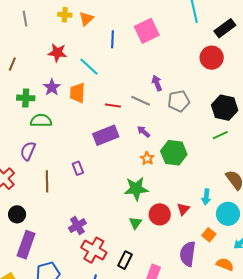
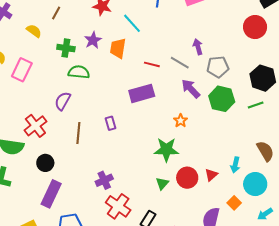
purple arrow: (144, 132) -> (191, 89), moved, size x1.5
green hexagon: (174, 153) -> (222, 99), moved

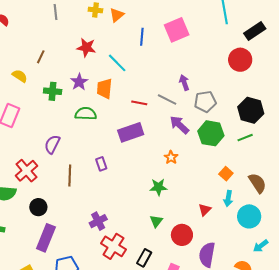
green semicircle: (79, 72) -> (86, 114), moved
green star: (166, 150) -> (159, 187), size x0.7
red circle: (187, 178) -> (182, 235), moved
orange square: (234, 203) -> (226, 174), moved

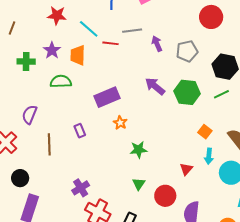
gray line: (167, 99) -> (132, 31), moved, turned -30
gray pentagon: (205, 102) -> (187, 51), moved
red line: (139, 103) -> (111, 43), moved
orange star: (171, 157) -> (120, 123), moved

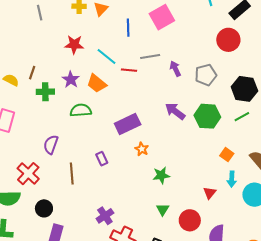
brown line: (12, 28) -> (32, 73), moved
orange trapezoid: (78, 55) -> (97, 83), turned -50

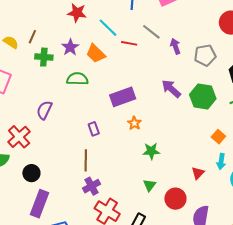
gray line: (150, 57) -> (151, 32), turned 42
brown line: (72, 174) -> (86, 160), moved

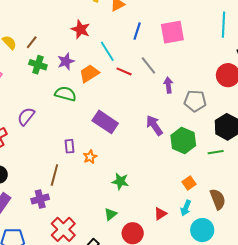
orange trapezoid: (96, 54) -> (89, 74), turned 90
purple rectangle: (123, 97) -> (105, 122), turned 40
orange star: (134, 123) -> (90, 157), moved
purple cross: (91, 186) -> (40, 199), moved

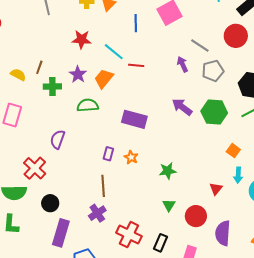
gray line: (148, 65) -> (200, 45), moved
purple rectangle: (70, 146) -> (108, 154), turned 40

